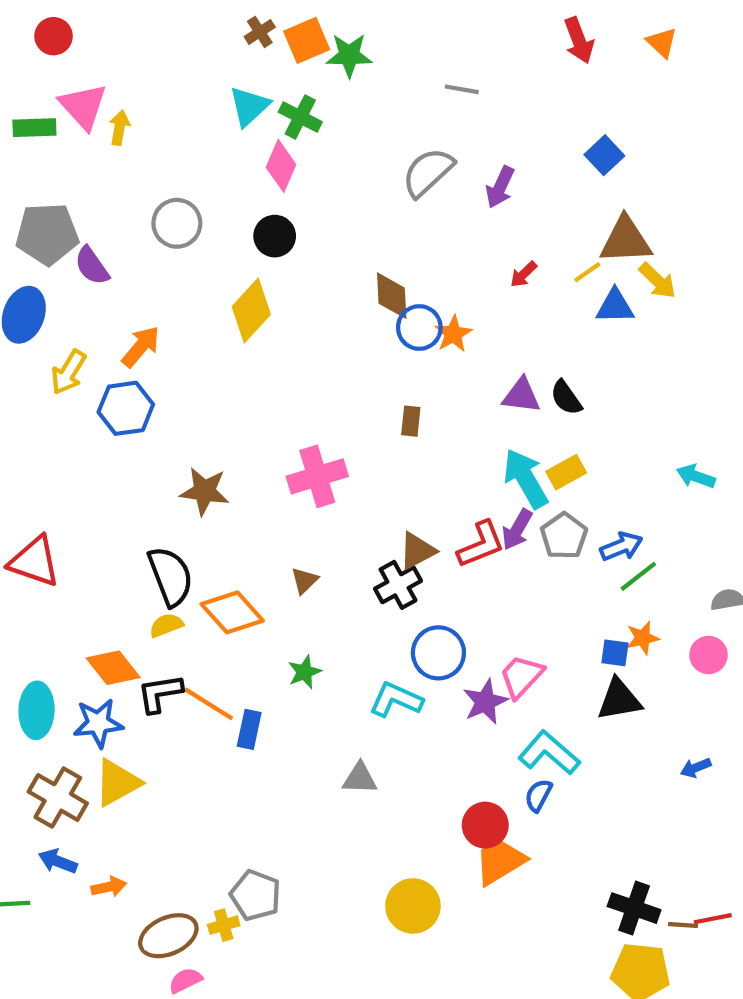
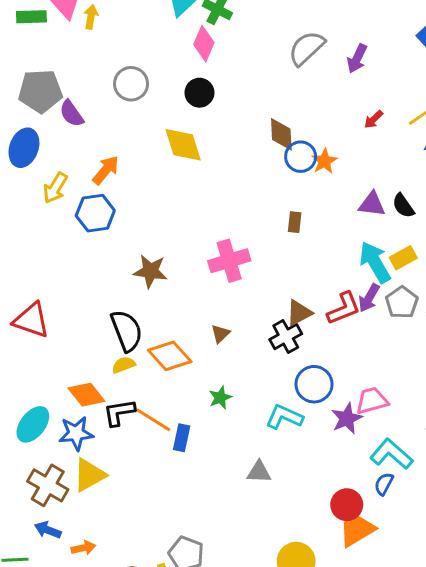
yellow diamond: (251, 310) -> (183, 145), turned -60
pink trapezoid: (521, 676) -> (372, 401), turned 32
cyan ellipse: (37, 710) -> (33, 424), turned 36

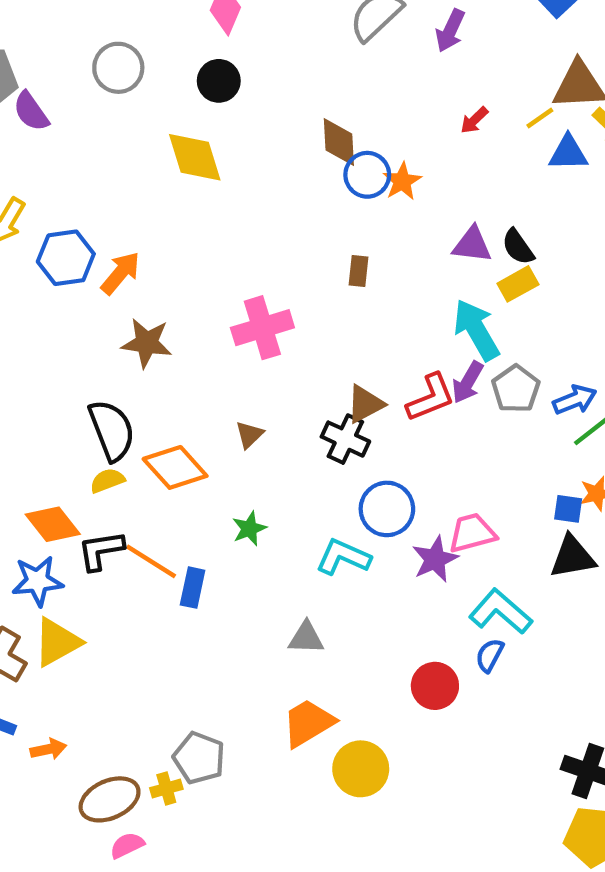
orange arrow: (106, 170) -> (120, 273), moved
yellow rectangle: (403, 258) -> (518, 284), moved
black cross: (286, 337) -> (345, 439), turned -36
orange trapezoid: (357, 530) -> (308, 723), moved

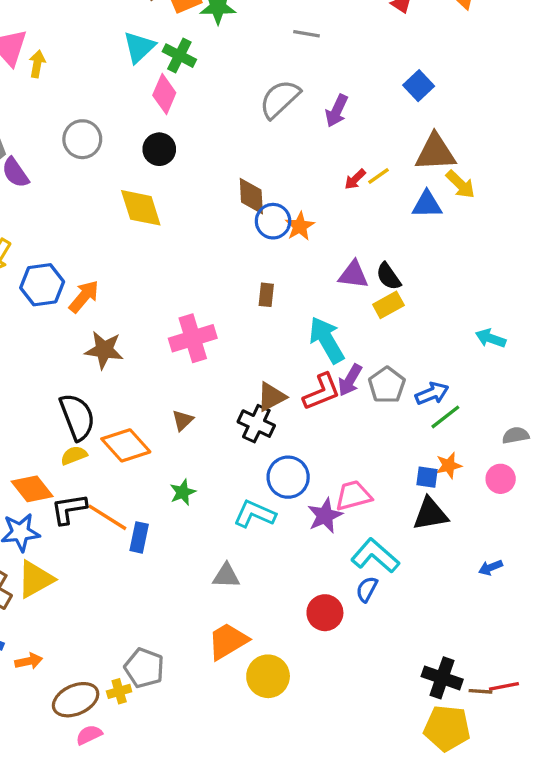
yellow line: (540, 118) -> (378, 176), moved
cyan arrow: (476, 330) -> (327, 340), moved

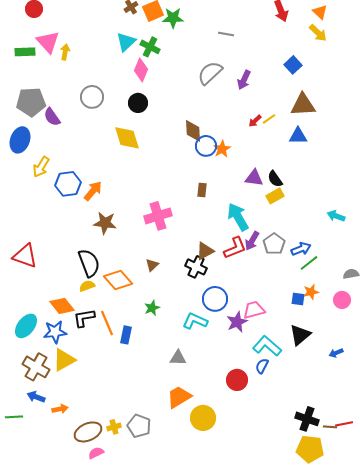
yellow arrow: (460, 184) -> (318, 33), moved
black triangle: (430, 514) -> (300, 335), moved, turned -30
orange line: (107, 517) -> (107, 323), turned 35
gray pentagon: (144, 668) -> (139, 426), moved

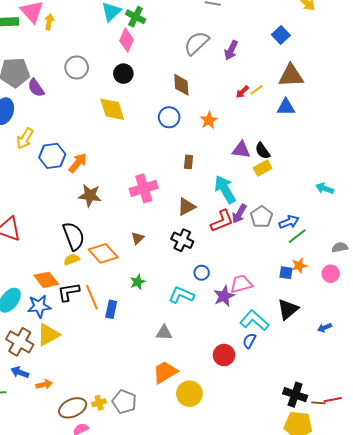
brown diamond: (193, 131) -> (181, 85), moved
blue circle: (206, 146) -> (169, 117), moved
brown triangle: (205, 251) -> (186, 207), moved
blue circle: (215, 299) -> (202, 273), size x0.6

